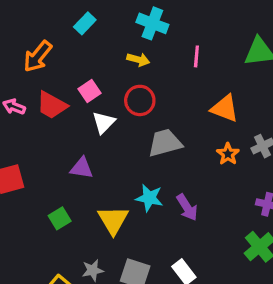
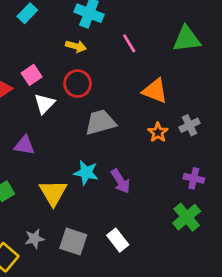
pink line: (196, 56) -> (129, 43), turned -36

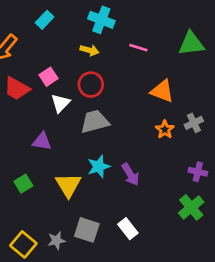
pink line: (129, 43) -> (138, 48), turned -42
gray trapezoid: (100, 122) -> (95, 122), moved
cyan star: (86, 173) -> (99, 166), turned -30
gray star: (34, 239) -> (56, 240), moved

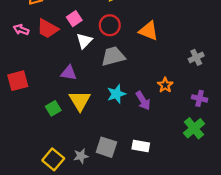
orange triangle: (162, 91) -> (149, 31), moved
orange star: (165, 129) -> (165, 85), moved
yellow triangle: (68, 185) -> (80, 101), moved
white rectangle: (128, 229) -> (141, 146), turned -42

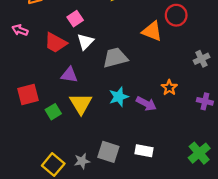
red circle: (110, 25) -> (176, 15), moved
red trapezoid: (48, 29) -> (56, 43), moved
red square: (18, 81) -> (28, 94), moved
purple arrow: (143, 101) -> (146, 104), turned -30
green cross: (194, 128) -> (199, 153), moved

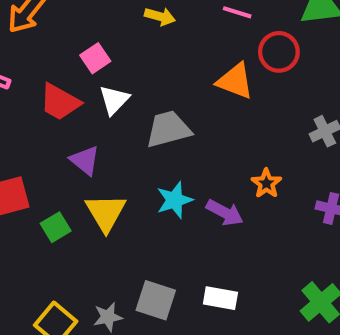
purple triangle: (69, 75) -> (85, 160), turned 30

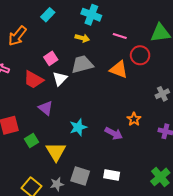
gray trapezoid: (168, 129) -> (82, 64), moved
cyan star: (175, 200) -> (78, 127), moved
yellow triangle: (106, 213) -> (56, 152), moved

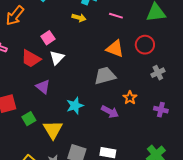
red circle: (140, 55) -> (145, 45), moved
gray trapezoid: (82, 64) -> (105, 76), moved

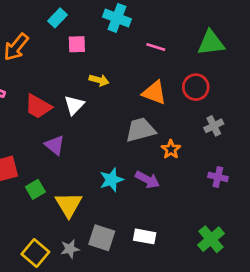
yellow arrow: (79, 18) -> (99, 80), moved
pink square: (48, 38) -> (77, 44), moved, turned 32
orange star: (130, 98) -> (171, 149), moved
cyan star: (75, 106) -> (111, 180), moved

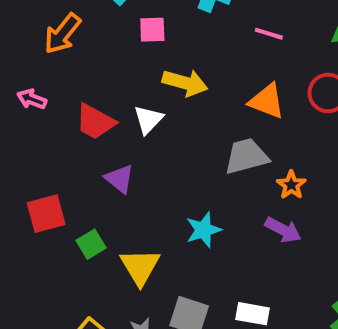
yellow arrow: (99, 80) -> (185, 83), size x1.5
purple arrow: (147, 180) -> (283, 230), moved

